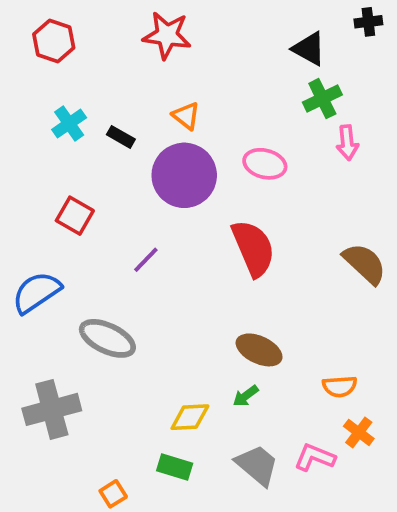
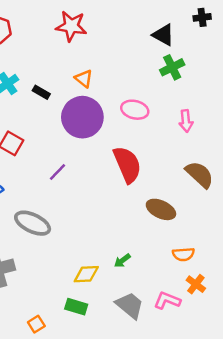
pink arrow: (347, 143) -> (186, 121), moved
brown ellipse: (259, 350) -> (161, 209), moved

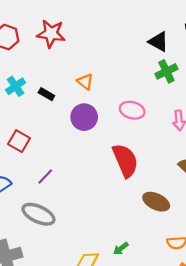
red star: (71, 26) -> (51, 34), moved
purple circle: (82, 117) -> (84, 117), size x0.7
purple line: (57, 172) -> (45, 177), moved

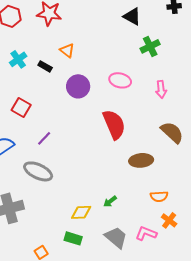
black triangle: (158, 42) -> (132, 16), moved
orange triangle: (85, 82) -> (67, 50), moved
brown ellipse: (156, 202) -> (141, 160), turned -30

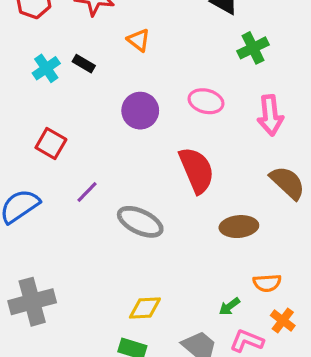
orange triangle: (67, 50) -> (139, 40), moved
black rectangle: (45, 66) -> (84, 64), moved
pink arrow: (161, 89) -> (270, 115), size x1.4
gray ellipse: (38, 171) -> (140, 222), moved
green arrow: (110, 201) -> (230, 306), moved

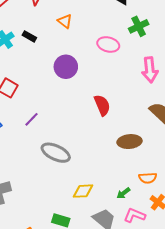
pink ellipse: (206, 101) -> (108, 44), moved
red semicircle: (197, 170) -> (102, 105), size x0.7
gray ellipse: (140, 222) -> (56, 153), moved
yellow diamond: (145, 308) -> (83, 191), moved

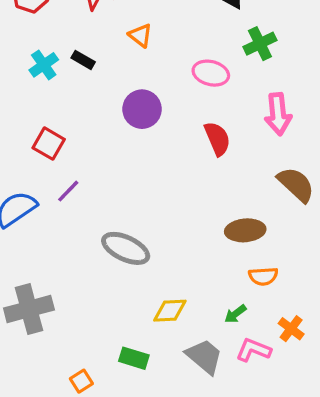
red semicircle: (102, 105) -> (217, 139), moved
purple line: (31, 119) -> (68, 191), moved
orange semicircle: (148, 178) -> (263, 276), moved

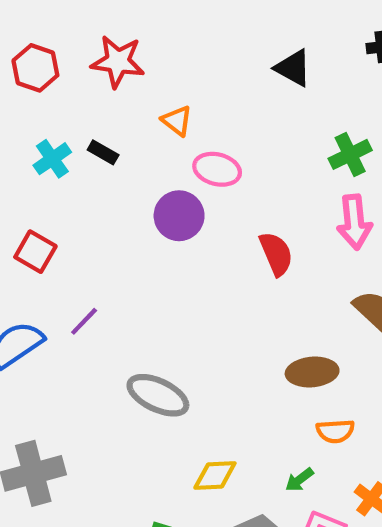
green cross: (260, 44) -> (350, 154), moved
pink ellipse: (211, 73) -> (217, 169), moved
red square: (49, 144) -> (35, 252), moved

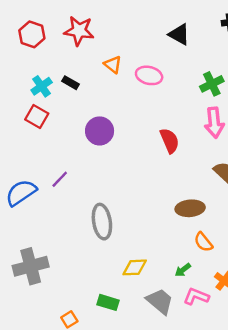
pink ellipse: (217, 169) -> (149, 75), moved
purple circle: (179, 216) -> (100, 131), moved
red square: (35, 252) -> (37, 116), moved
gray ellipse: (158, 395) -> (102, 222), turned 56
orange semicircle: (335, 431) -> (203, 242), turned 55

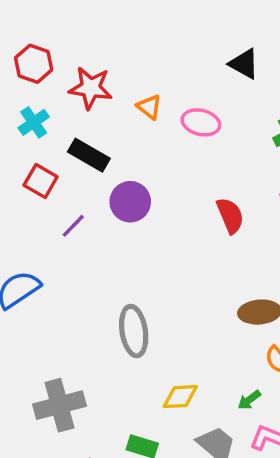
red star: (79, 31) -> (91, 88), moved
black rectangle: (71, 83) -> (89, 155), moved, size x1.6
cyan cross: (42, 86) -> (34, 122), moved
purple line: (60, 179) -> (73, 226), moved
gray cross: (31, 266) -> (60, 405), moved

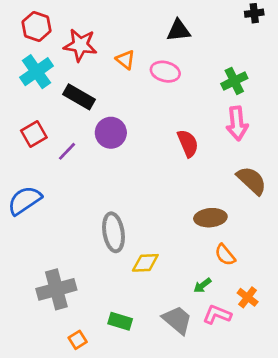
black triangle: (244, 64) -> (179, 30), moved, turned -35
cyan cross: (34, 122) -> (36, 72), size x1.4
red square: (41, 181) -> (34, 134), moved, turned 30
yellow diamond: (180, 397) -> (145, 263), moved

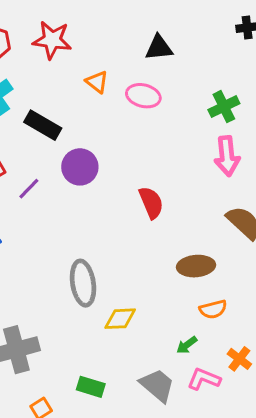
red star: (80, 45) -> (52, 40), moved
red semicircle: (188, 143) -> (151, 203), moved
orange semicircle: (225, 255) -> (213, 309), turned -65

